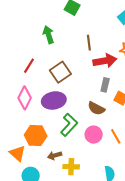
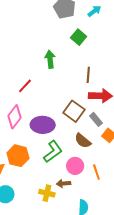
brown square: (60, 72) -> (74, 111), moved, turned -30
gray rectangle: (105, 85) -> (96, 119), turned -64
brown arrow: (55, 156) -> (63, 183), moved

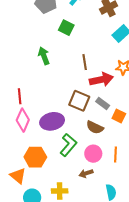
red line: (25, 86) -> (20, 96), moved, turned -35
orange line: (96, 172) -> (115, 155), turned 35
yellow cross: (47, 193) -> (60, 191), moved

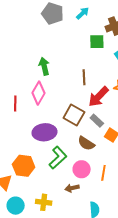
green square: (66, 28) -> (97, 42), moved, turned -35
red arrow: (101, 80) -> (98, 97), turned 140
pink diamond: (23, 120) -> (38, 93), moved

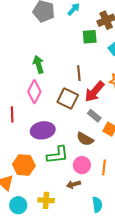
red line: (15, 103) -> (12, 114), moved
brown square: (74, 115) -> (68, 99), moved
green L-shape: (58, 158) -> (58, 155), turned 40

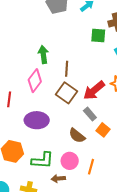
brown line: (79, 73) -> (67, 69), moved
green L-shape: (58, 155) -> (42, 160), moved

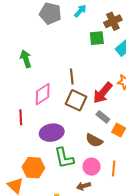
green arrow: (43, 55) -> (26, 59), moved
pink diamond: (35, 81) -> (43, 94), turned 30
green L-shape: (42, 160) -> (64, 158), moved, turned 85

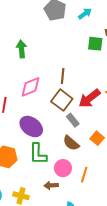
gray rectangle: (103, 117) -> (73, 120), moved
purple ellipse: (52, 133) -> (31, 127), turned 35

